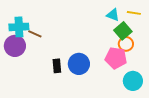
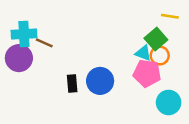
cyan triangle: (113, 15) -> (143, 53), moved

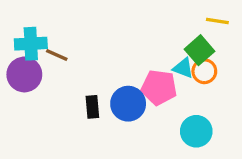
pink pentagon: (147, 73) -> (159, 87), moved
cyan circle: (169, 102) -> (196, 131), moved

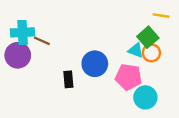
pink pentagon: (159, 87) -> (129, 77), moved
blue circle: (128, 104) -> (95, 64), moved

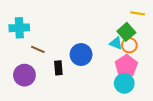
brown line: (42, 41) -> (38, 49), moved
purple circle: (18, 55) -> (24, 75), moved
pink pentagon: (129, 77) -> (126, 66), moved, turned 30

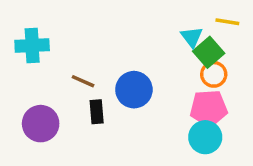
cyan triangle: (116, 43) -> (192, 37), moved, turned 32
brown line: (38, 49) -> (83, 81), moved
pink pentagon: (126, 66) -> (209, 108), turned 30

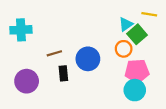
cyan triangle: (192, 37) -> (126, 24), turned 32
orange circle: (214, 74) -> (124, 49), moved
brown line: (83, 81) -> (54, 53), turned -40

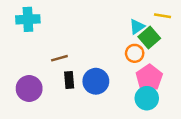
cyan cross: (21, 30) -> (28, 19), moved
blue circle: (88, 59) -> (96, 81), moved
pink pentagon: (137, 71) -> (149, 78), turned -30

